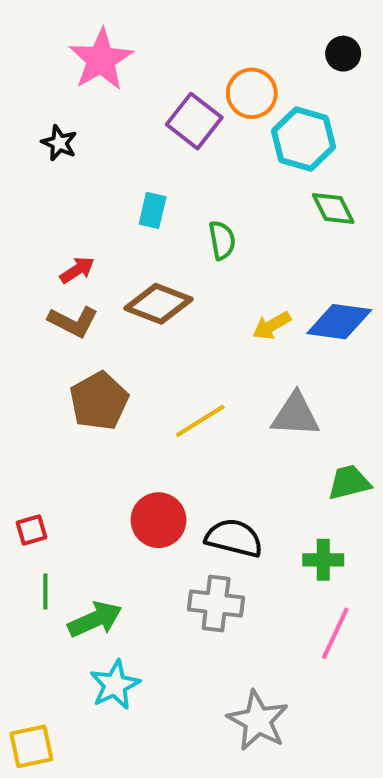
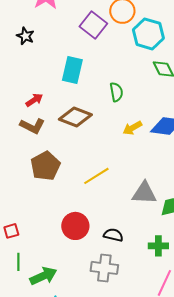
cyan rectangle: (153, 210) -> (72, 70), size x1.5
green semicircle: (222, 240) -> (116, 92), moved
gray triangle: (296, 415) -> (144, 193), moved
black semicircle: (234, 538) -> (113, 235), size x0.7

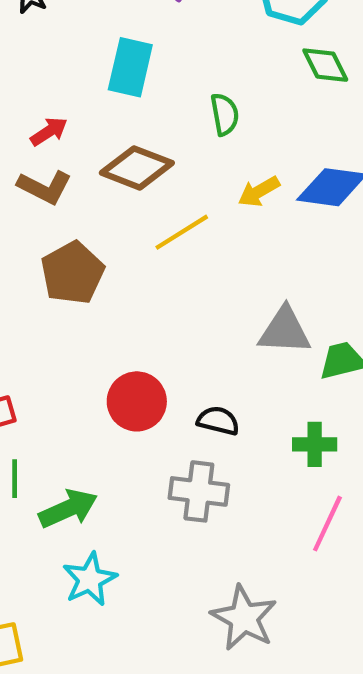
yellow line: (96, 176) -> (182, 232), moved

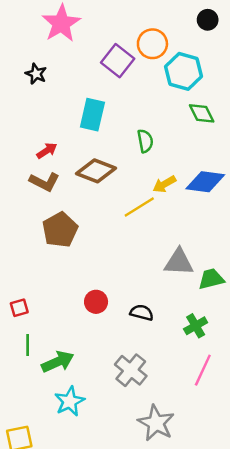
yellow line: (182, 232) -> (139, 207), moved
red circle: (137, 401) -> (96, 302), size x0.7
green cross: (315, 444) -> (196, 326), turned -30
gray cross: (199, 491) -> (131, 370), moved, turned 32

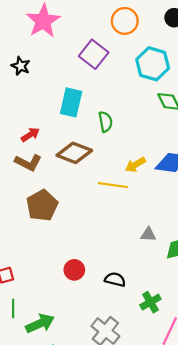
orange circle: (152, 44) -> (125, 21), moved
green semicircle: (145, 141) -> (105, 122), moved
yellow line: (139, 207) -> (113, 185), turned 40
gray triangle: (179, 262) -> (148, 234), size x0.6
green cross: (196, 326) -> (150, 302), moved

